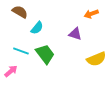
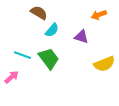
brown semicircle: (20, 12) -> (39, 13), moved
cyan semicircle: (37, 28) -> (52, 30), moved

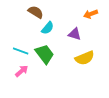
yellow semicircle: (104, 64) -> (85, 58), moved
pink arrow: (12, 77) -> (22, 71), moved

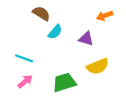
green trapezoid: (45, 54) -> (64, 82), moved, turned -70

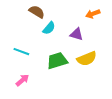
pink arrow: (25, 81) -> (22, 80), moved
green trapezoid: (64, 82) -> (57, 61), moved

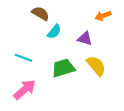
yellow semicircle: (87, 59) -> (96, 66), turned -108
pink arrow: (22, 80) -> (25, 90), size x1.5

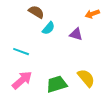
yellow semicircle: (96, 66) -> (86, 78), moved
green trapezoid: (63, 68) -> (57, 84), moved

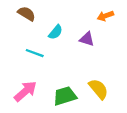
brown semicircle: (36, 12) -> (27, 14), moved
cyan line: (21, 52) -> (35, 53), moved

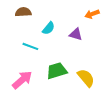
brown semicircle: (27, 14) -> (23, 12), turned -35
green trapezoid: (65, 96) -> (57, 71), moved

